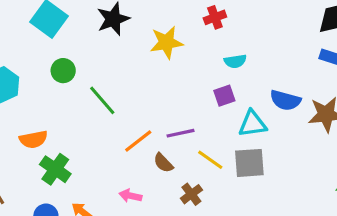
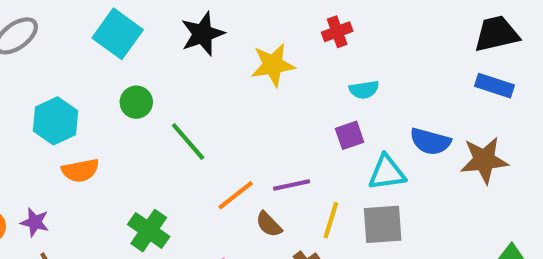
orange semicircle: (33, 139) -> (80, 170), moved
yellow line: (210, 160) -> (331, 220), turned 72
green cross: (55, 169) -> (149, 231), moved

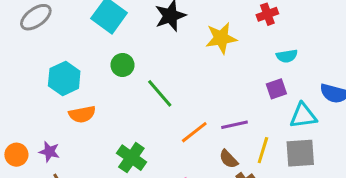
brown semicircle: (269, 224) -> (229, 159), moved

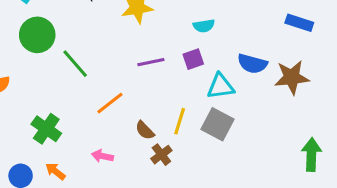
green circle: (122, 65) -> (37, 35), size x1.5
purple line: (235, 125) -> (151, 62), moved
gray square: (300, 153) -> (218, 124), turned 32

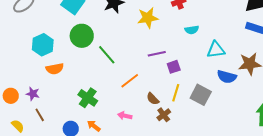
purple square: (193, 59) -> (174, 67), moved
blue semicircle: (252, 64) -> (227, 77), moved
cyan triangle: (221, 86) -> (216, 50), moved

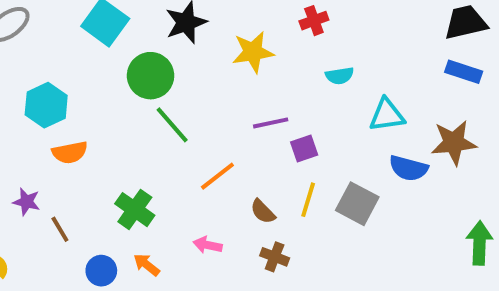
green circle: (82, 36) -> (151, 76), moved
brown line: (40, 115) -> (60, 229), moved
brown cross: (164, 115) -> (275, 257), moved, turned -32

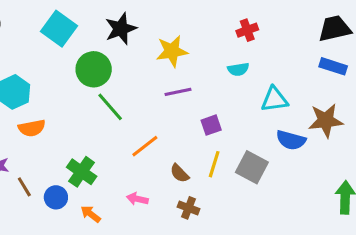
red cross: (314, 21) -> (247, 30), moved
purple line: (271, 123) -> (178, 92), moved
blue circle: (101, 271) -> (56, 197), moved

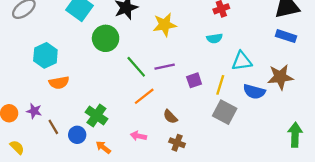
purple line: (178, 92) -> (165, 67), moved
green line: (110, 107) -> (136, 67), moved
yellow line: (214, 164) -> (220, 85), moved

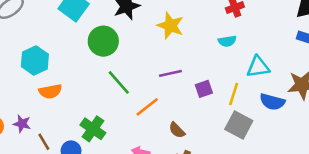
yellow star: (165, 25) -> (170, 26), turned 30
green line: (136, 67) -> (119, 82), moved

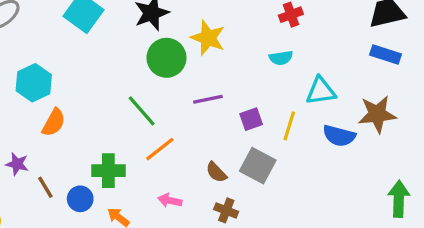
green circle: (103, 41) -> (166, 58), moved
orange semicircle: (50, 91) -> (54, 122), turned -50
orange line: (147, 107) -> (160, 149), moved
gray square: (239, 125) -> (258, 166), moved
green cross: (93, 129) -> (108, 171), turned -35

